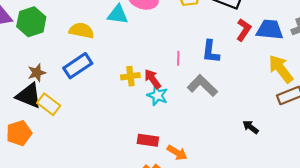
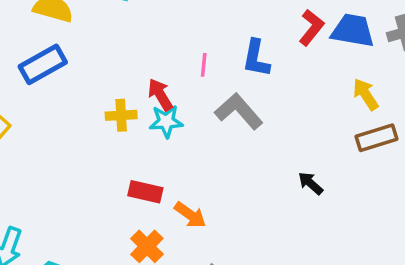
yellow arrow: (281, 69) -> (366, 94), size x0.7
yellow cross: (130, 76) -> (121, 115), moved
cyan star: (158, 95) -> (166, 121), turned -30

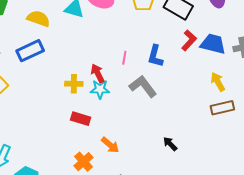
black arrow: (311, 183) -> (170, 144), moved
red rectangle: (145, 192) -> (81, 119), moved

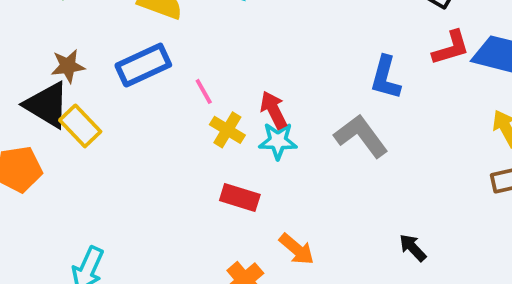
red L-shape: (189, 40) -> (451, 48), turned 30
pink line: (124, 58) -> (204, 91), moved, turned -40
yellow cross: (74, 84) -> (227, 130), turned 30

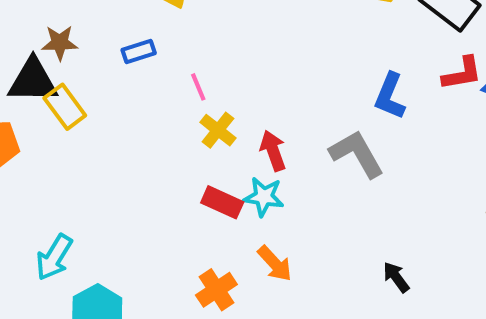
blue rectangle: (143, 65) -> (139, 52), size x0.6
black triangle: (47, 105) -> (33, 81), turned -38
red arrow: (274, 110) -> (273, 151), moved
cyan star: (278, 141) -> (264, 197), moved

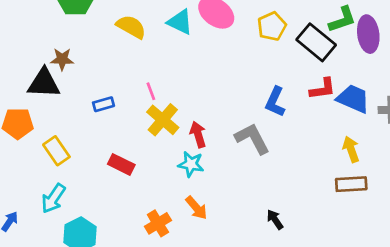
blue rectangle: (139, 52) -> (104, 104), moved
yellow rectangle: (65, 107) -> (56, 151), moved
yellow cross: (218, 130) -> (163, 120), size x1.4
red rectangle: (222, 202) -> (121, 164), moved

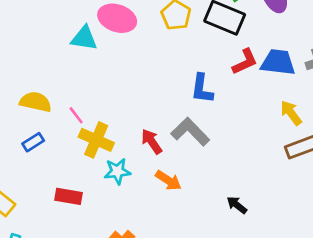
yellow semicircle: (131, 27) -> (36, 102), moved
red arrow: (198, 134) -> (152, 141), moved
cyan star: (191, 164) -> (117, 171), moved
orange arrow: (196, 208) -> (168, 180), moved

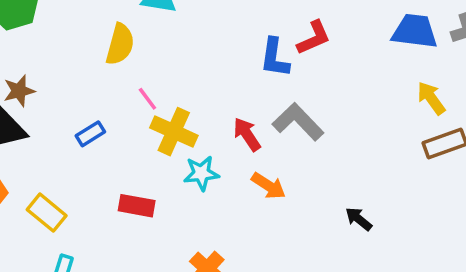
red L-shape: (245, 62) -> (314, 38), moved
blue L-shape: (202, 89) -> (275, 58), moved
yellow semicircle: (36, 102) -> (120, 44), moved, turned 92

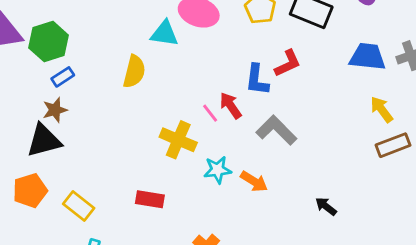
pink line: (147, 99) -> (210, 113), moved
blue rectangle: (90, 134) -> (63, 77), moved
red arrow: (247, 134) -> (231, 106), moved
cyan star: (201, 173) -> (218, 170), moved

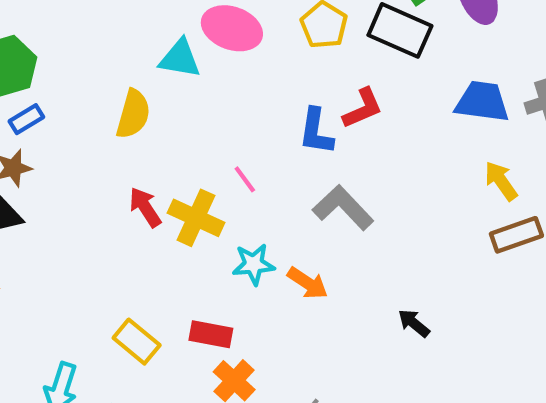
red arrow: (231, 106) -> (145, 207), moved
red rectangle: (150, 199) -> (211, 334), moved
yellow rectangle: (79, 206) -> (137, 342), moved

